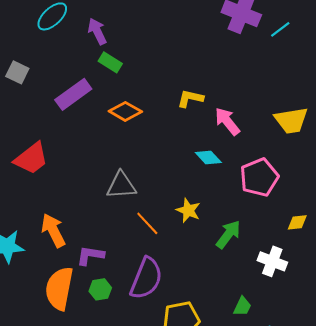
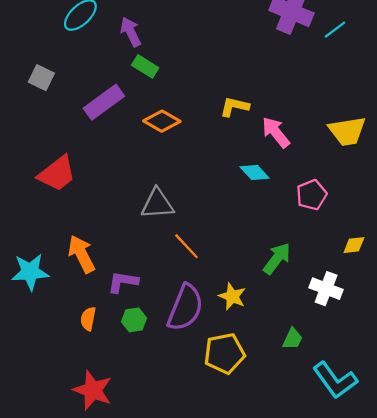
pink pentagon: (259, 177) -> (312, 195), size x0.7
yellow star: (188, 210) -> (232, 296), moved
orange semicircle: (59, 288) -> (88, 319), size x0.5

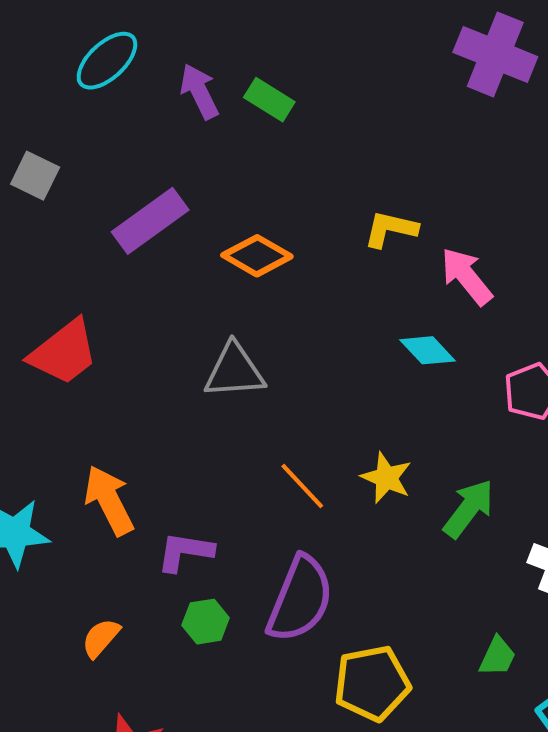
green rectangle: (145, 66) -> (269, 100), moved
gray triangle: (157, 204) -> (234, 371), moved
yellow star: (232, 296) -> (386, 478), moved
orange semicircle: (88, 319) -> (101, 638), moved, turned 30

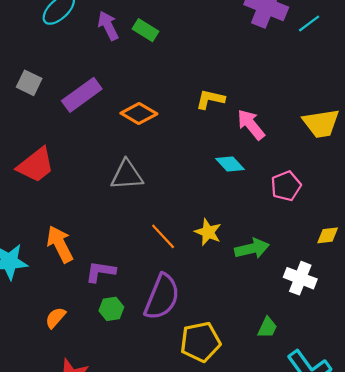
gray square: (35, 176) -> (29, 83), moved
green arrow: (469, 509) -> (252, 249), turned 40

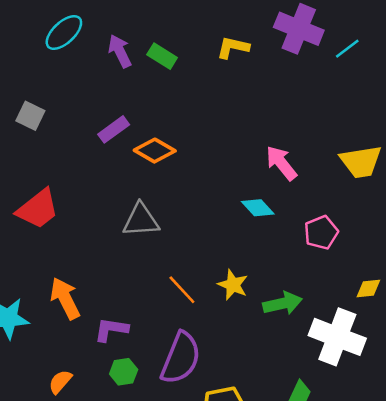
purple rectangle: (82, 95) -> (114, 129), moved, size x0.7
yellow L-shape: (210, 99) -> (233, 47), moved
white cross: (300, 278) -> (337, 337), size x1.5

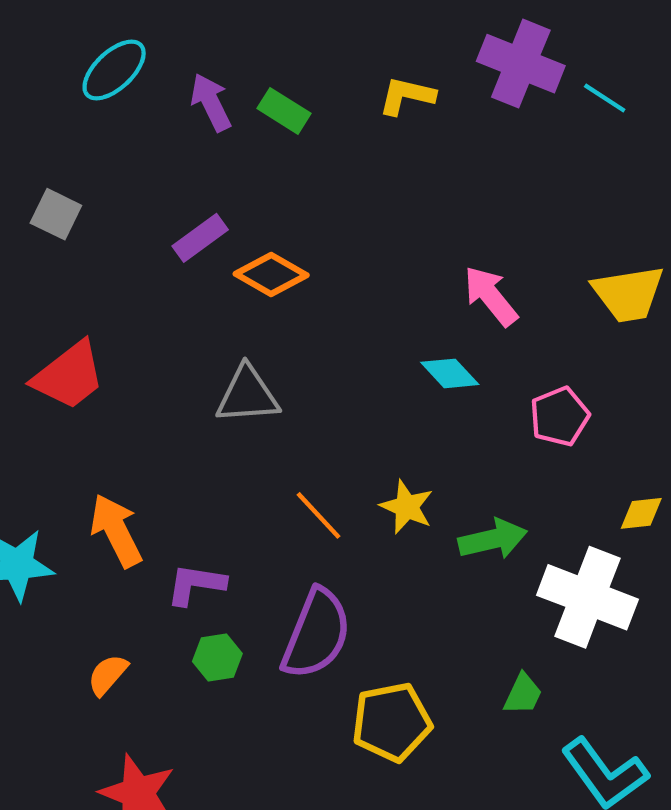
cyan line: (347, 49) -> (605, 98), turned 70

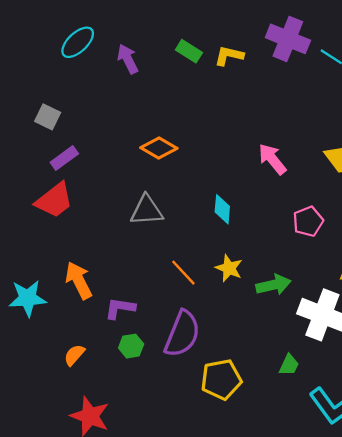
green rectangle: (284, 111) -> (189, 51), moved
purple rectangle: (200, 238) -> (64, 158), moved
cyan diamond: (450, 373) -> (222, 209), moved, turned 48

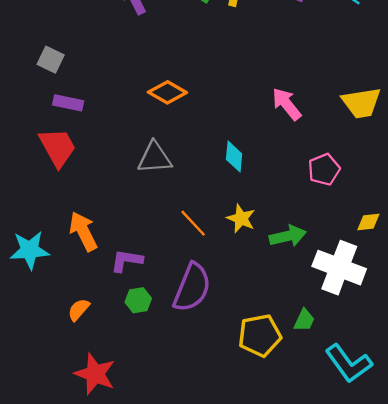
purple rectangle: (64, 158) -> (68, 103), turned 48
red trapezoid: (54, 200) -> (58, 147), turned -81
yellow pentagon: (221, 379) -> (260, 335), moved

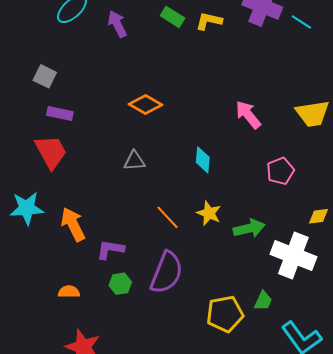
gray triangle: (155, 158) -> (134, 161), size x0.7
cyan star: (30, 250) -> (27, 208), moved
orange semicircle: (79, 310) -> (69, 292), turned 50

